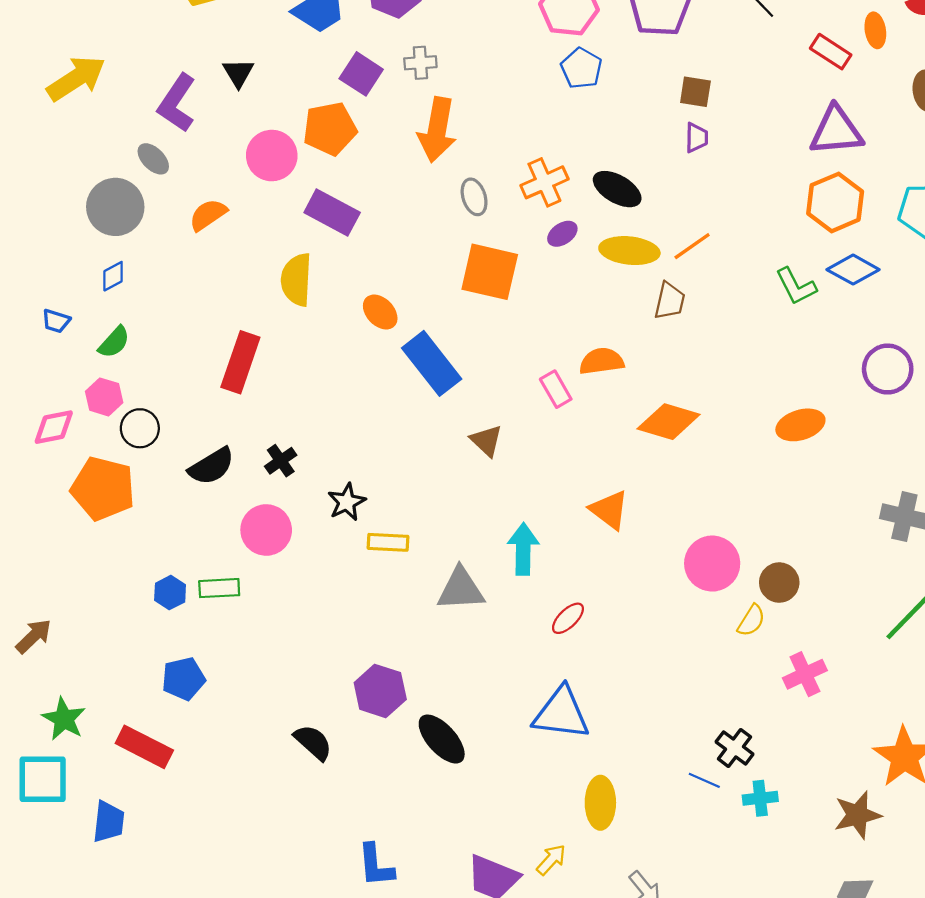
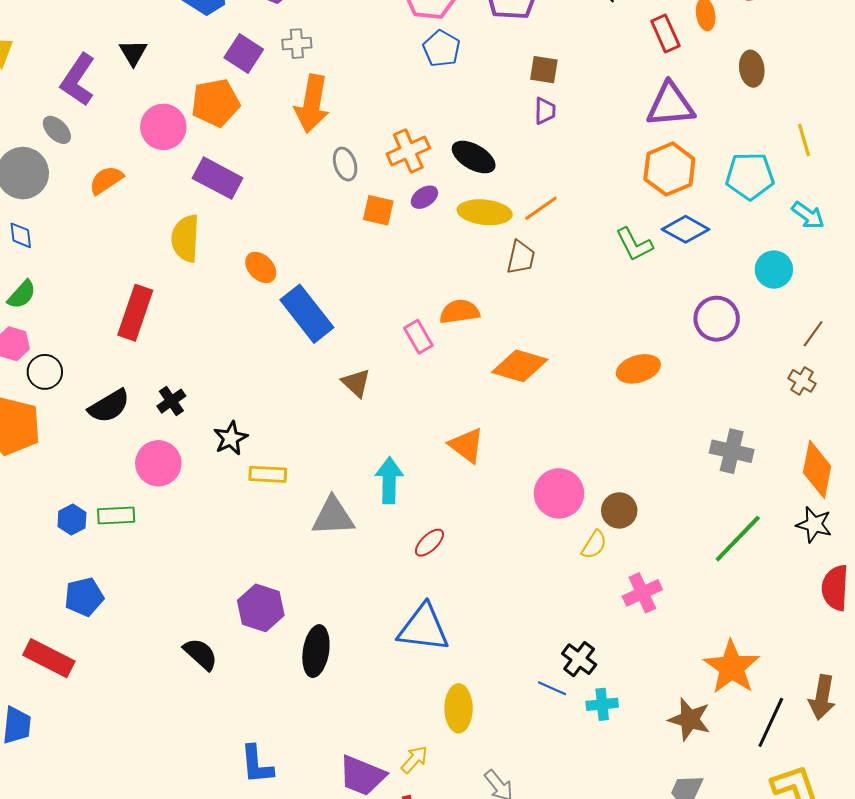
red rectangle: (831, 52) -> (665, 33), turned 33
orange square: (490, 272) -> (378, 210), moved, size x0.6
blue diamond: (113, 276) -> (21, 235), turned -68
black ellipse: (442, 739) -> (316, 651), turned 51
brown star: (857, 815) -> (690, 719), turned 30

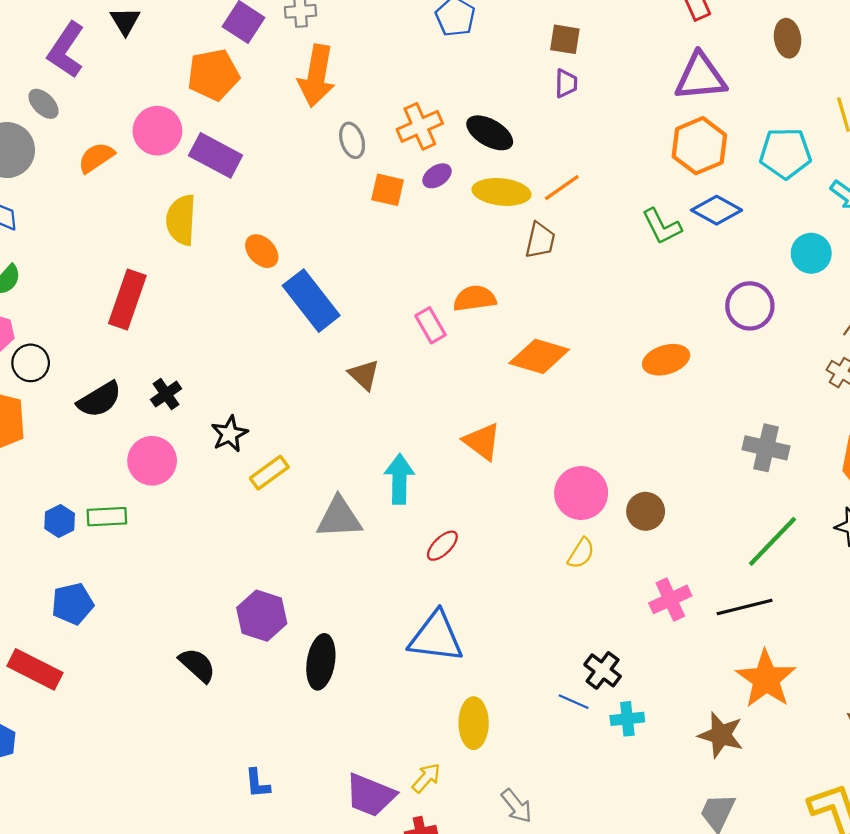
pink circle: (163, 127) -> (157, 131), moved
yellow rectangle: (268, 474) -> (269, 473), turned -39
yellow semicircle: (594, 545) -> (581, 553), moved
black line: (771, 722) -> (745, 607), moved, turned 51
blue L-shape: (257, 765) -> (257, 783), size x0.7

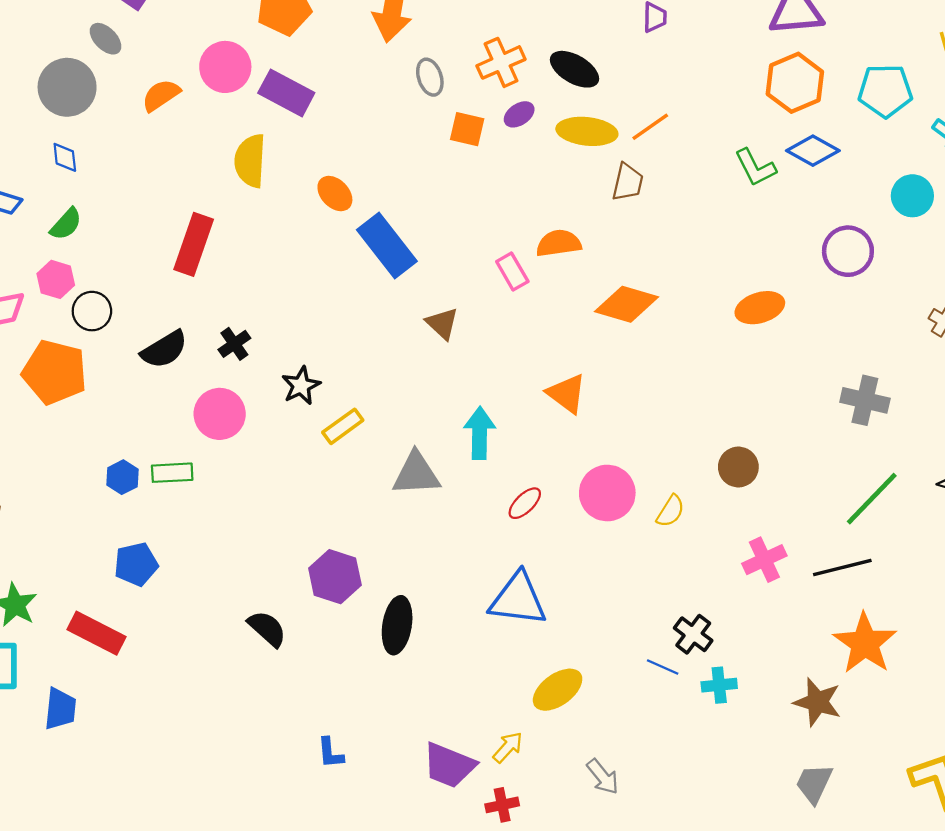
pink circle: (581, 493) -> (607, 493), moved
yellow ellipse: (474, 723) -> (558, 690), turned 54

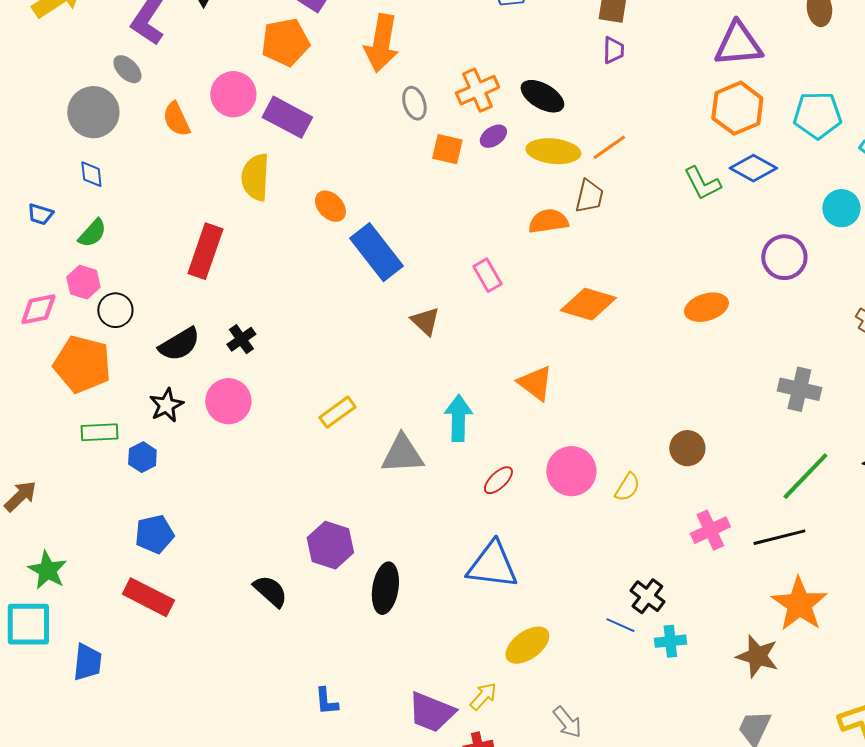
orange semicircle: (161, 95) -> (176, 119), turned -81
orange semicircle: (559, 243) -> (548, 221), moved
black star: (301, 386) -> (166, 405), moved
green rectangle: (172, 473) -> (99, 432), moved
red rectangle: (96, 633) -> (148, 597), moved

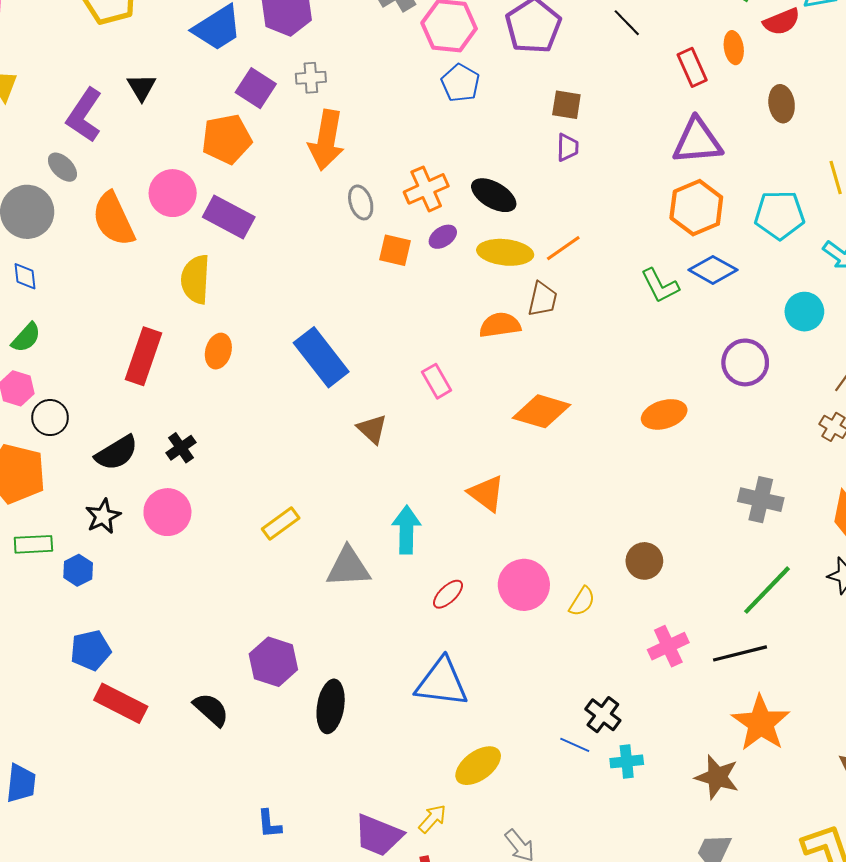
orange semicircle: (176, 119) -> (113, 219), size x1.5
orange ellipse: (330, 206) -> (218, 351), moved, turned 60
red rectangle: (148, 597) -> (121, 703), moved

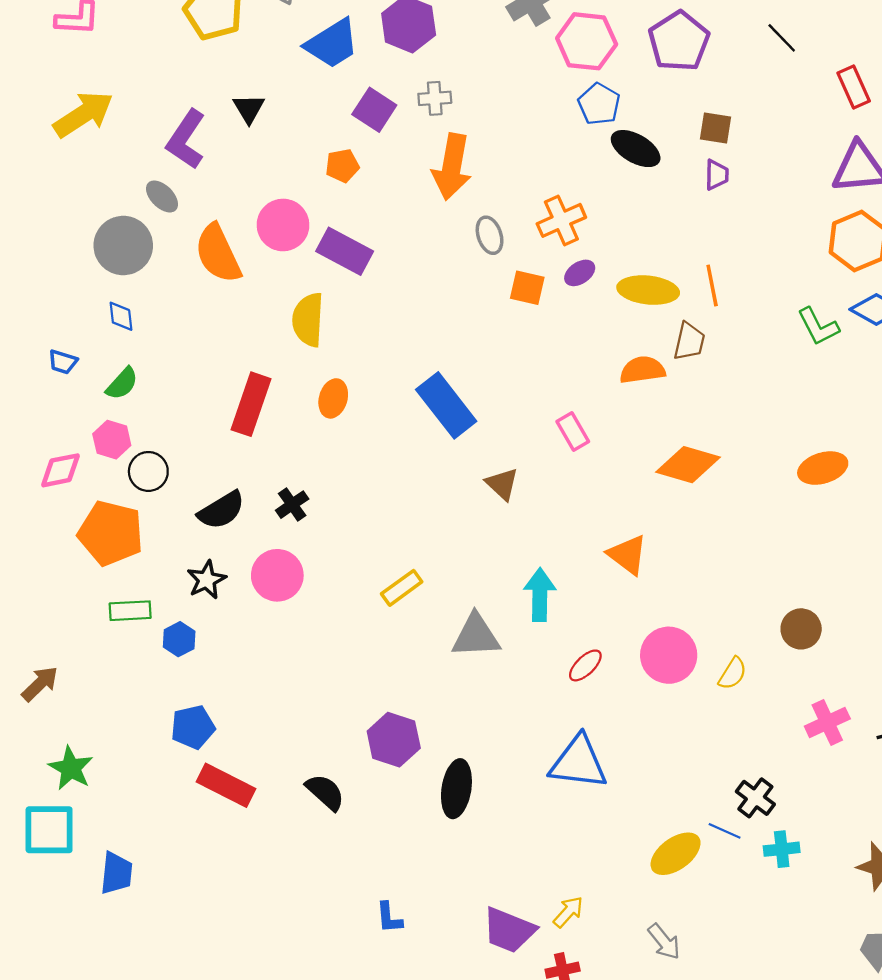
orange pentagon: (227, 139) -> (342, 166), size x0.6
black ellipse: (494, 195) -> (636, 149), moved
orange line: (563, 248) -> (712, 285), turned -66
yellow ellipse: (478, 766) -> (676, 854), moved

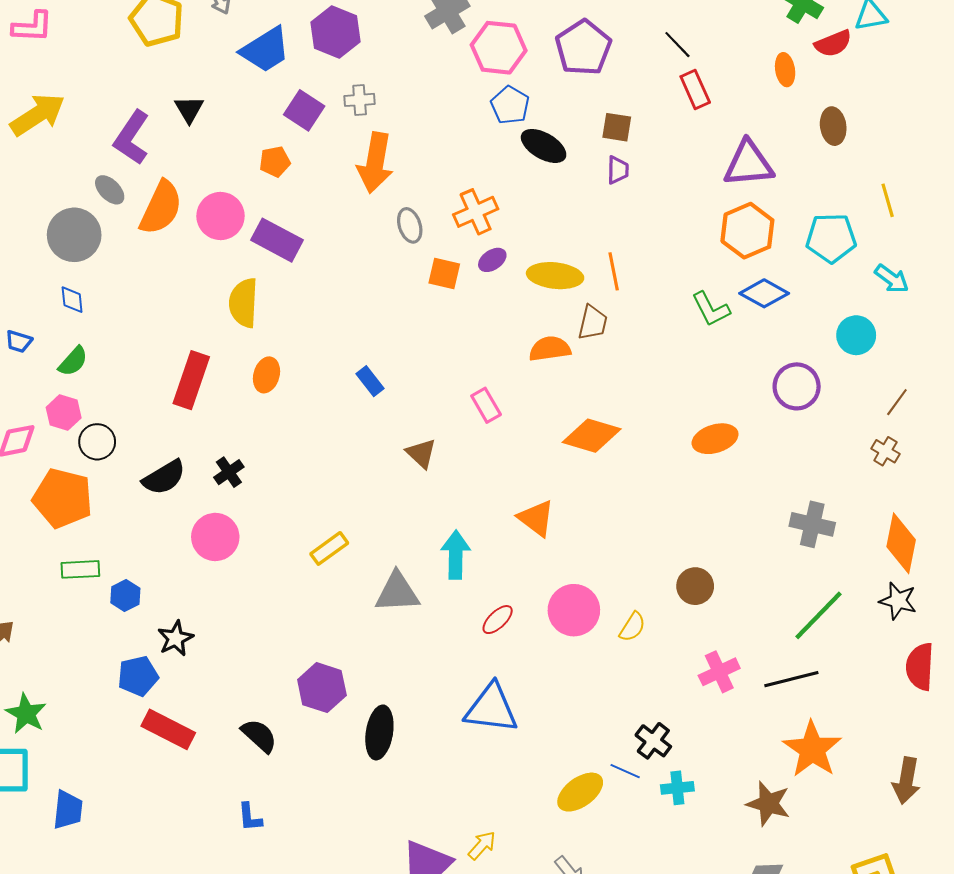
red rectangle: (854, 87) -> (695, 89), moved
orange semicircle: (218, 254) -> (161, 208), moved, turned -130
blue rectangle: (446, 405) -> (370, 381), size x0.5
black star: (207, 580) -> (176, 638), moved
blue L-shape: (389, 918) -> (250, 817), moved

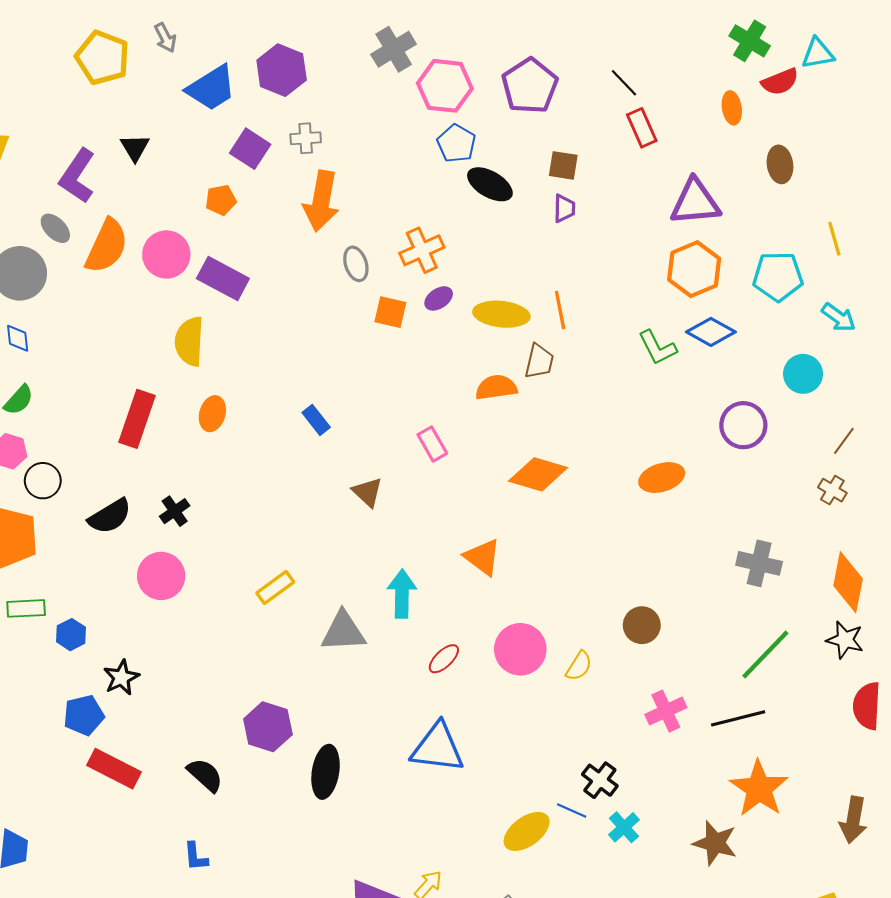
cyan cross: (677, 788) -> (624, 827), turned -36

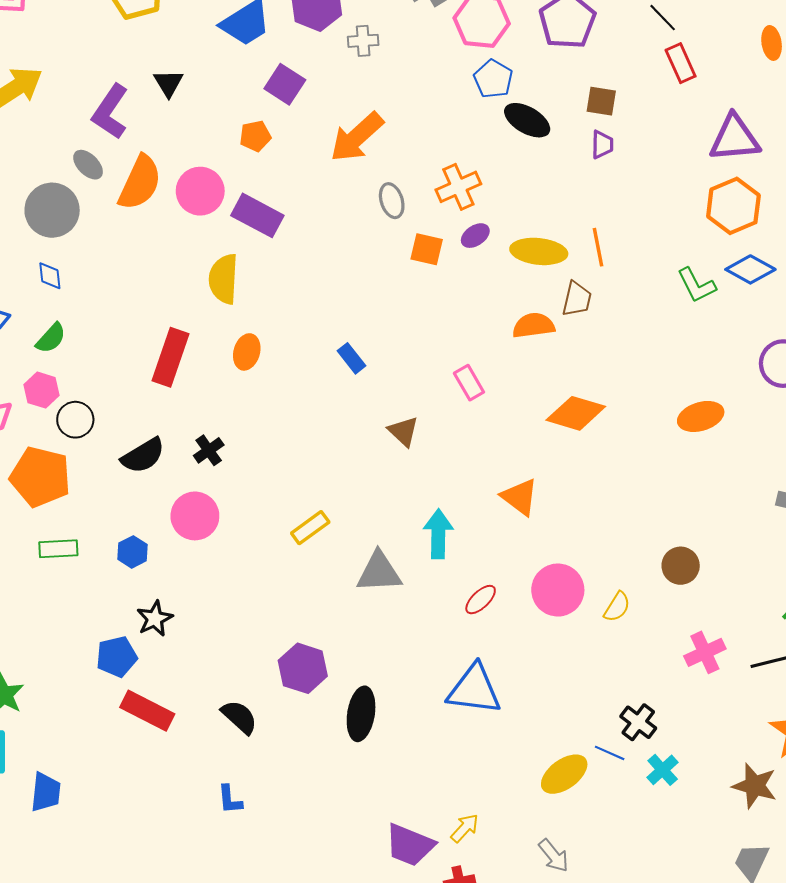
gray cross: (306, 138) -> (363, 41), moved
orange arrow: (321, 201) -> (357, 137), turned 38
blue hexagon: (71, 635) -> (132, 552), moved

